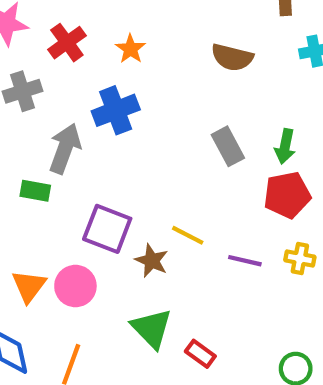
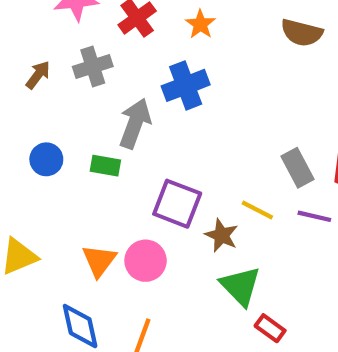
gray rectangle: (228, 146) -> (297, 168), moved
purple line: (245, 261) -> (314, 216), moved
green triangle: (152, 328) -> (241, 286), moved

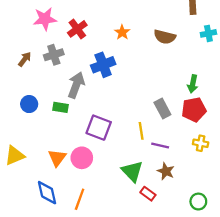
orange star: (200, 24) -> (122, 32), moved
yellow line: (257, 210) -> (141, 131), turned 54
purple line: (314, 216) -> (160, 145), moved
brown star: (222, 235) -> (166, 171), moved

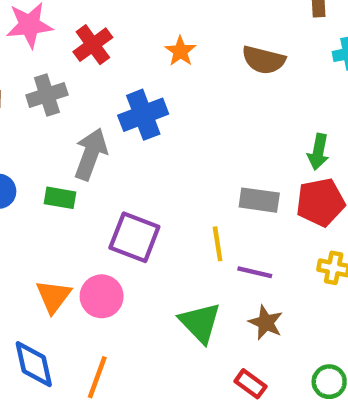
gray rectangle: (162, 109) -> (259, 200), turned -54
red rectangle: (148, 194) -> (250, 384), moved

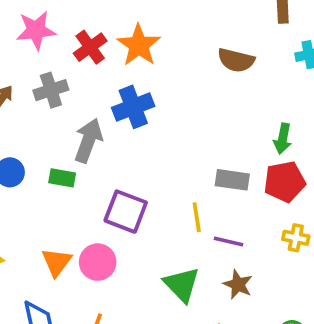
orange star: (180, 51) -> (139, 45), moved, size x1.6

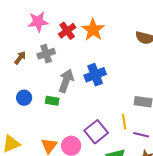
blue cross: (133, 107) -> (95, 75), moved
purple square: (126, 212) -> (96, 132), moved, turned 30

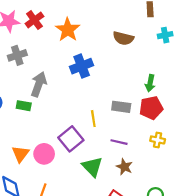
red cross: (67, 31) -> (34, 20), moved
blue cross: (95, 75) -> (82, 66), moved
yellow line: (124, 122) -> (93, 119), moved

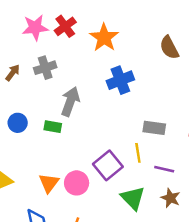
brown semicircle: (123, 38) -> (169, 48), turned 48
gray rectangle: (121, 107) -> (154, 128), moved
yellow line: (93, 119) -> (138, 153), moved

